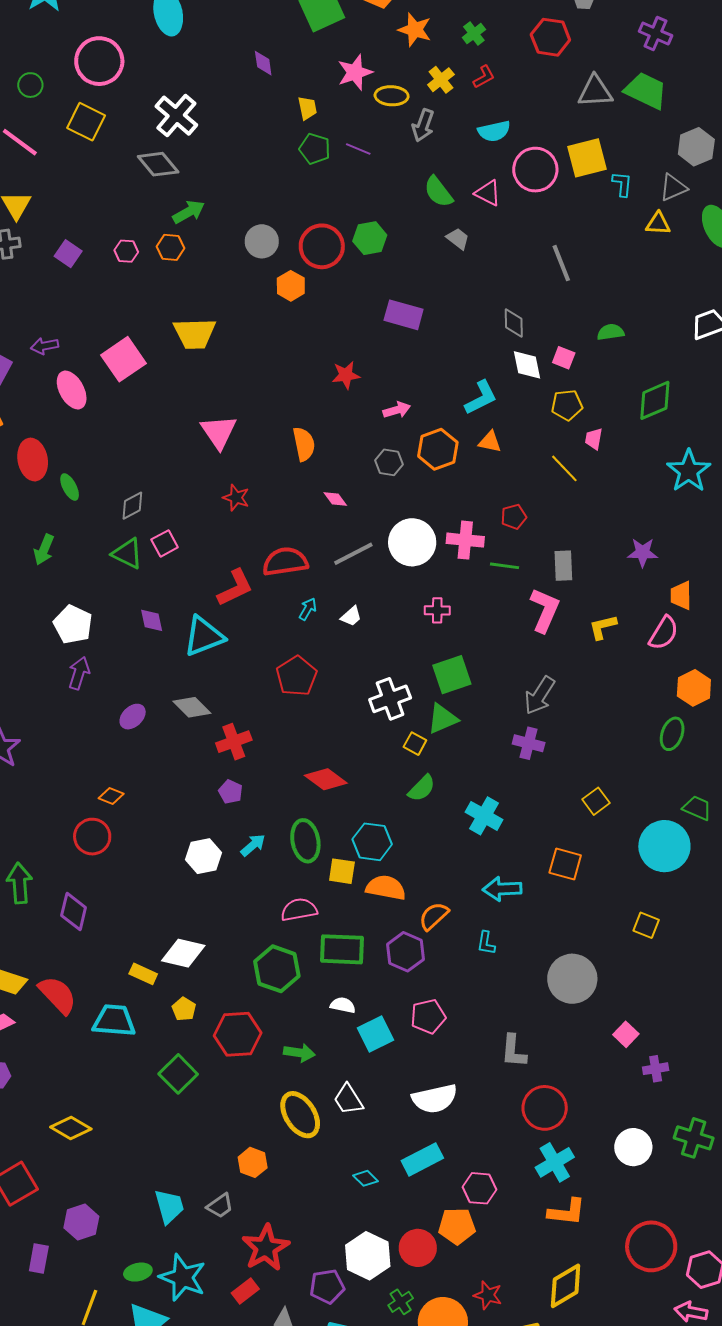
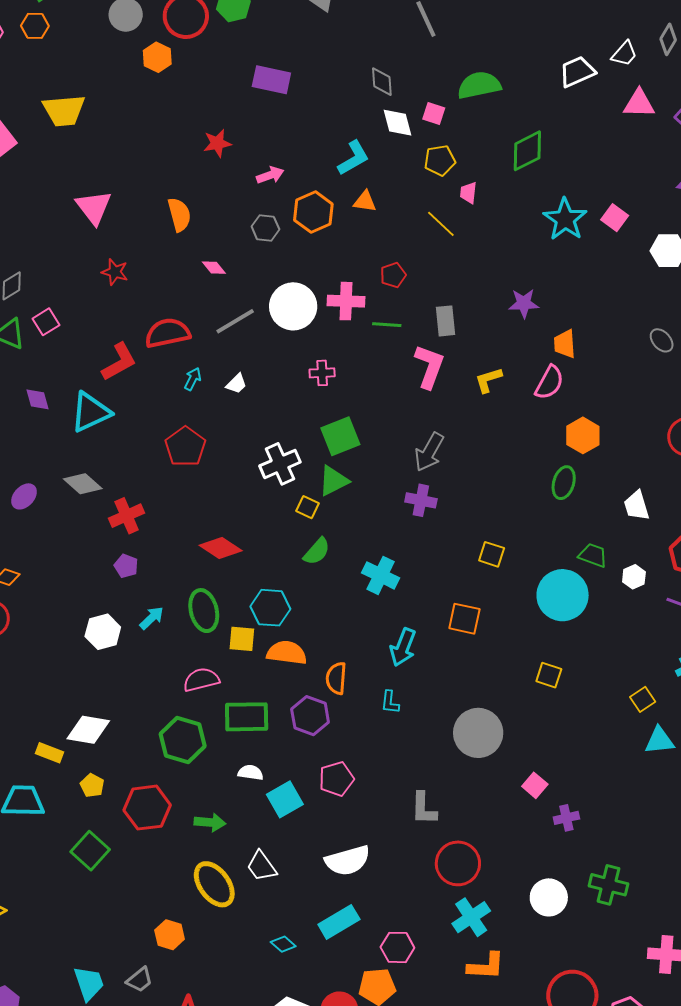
green semicircle: (611, 332) -> (479, 85), size x1.6
yellow square: (596, 801) -> (492, 554), turned -32
cyan arrow: (502, 889) -> (403, 647), turned -63
orange semicircle: (434, 916) -> (336, 678), turned -40

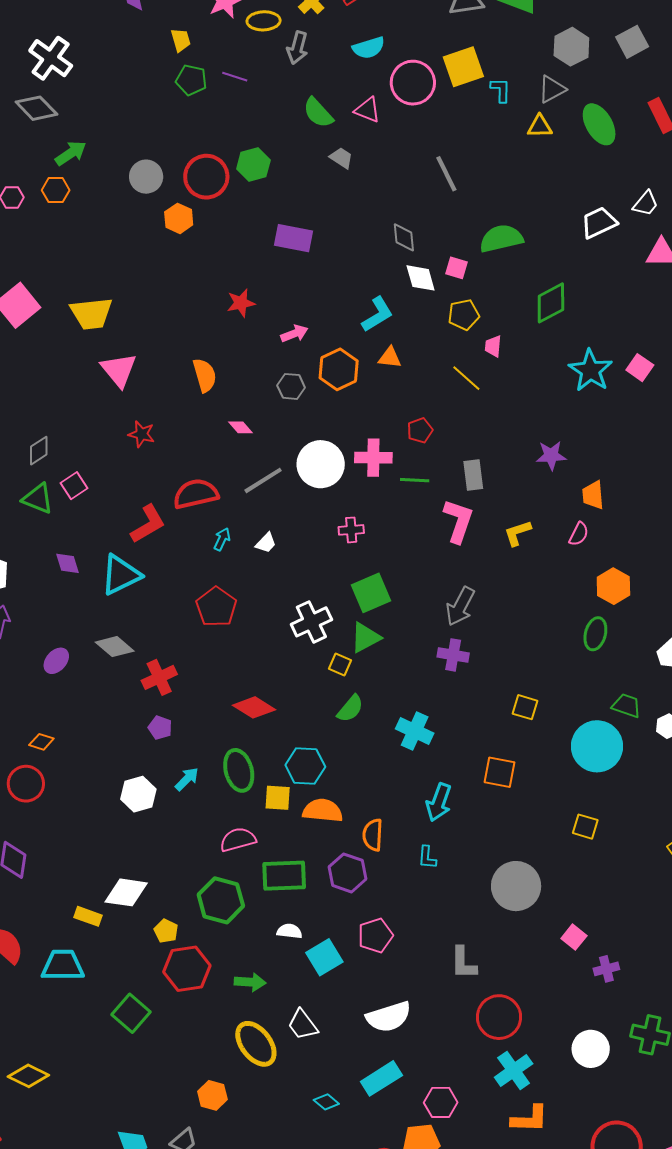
yellow trapezoid: (64, 111) -> (91, 313), moved
pink semicircle: (549, 383) -> (579, 534), size x0.7
yellow pentagon: (92, 786) -> (166, 931), moved

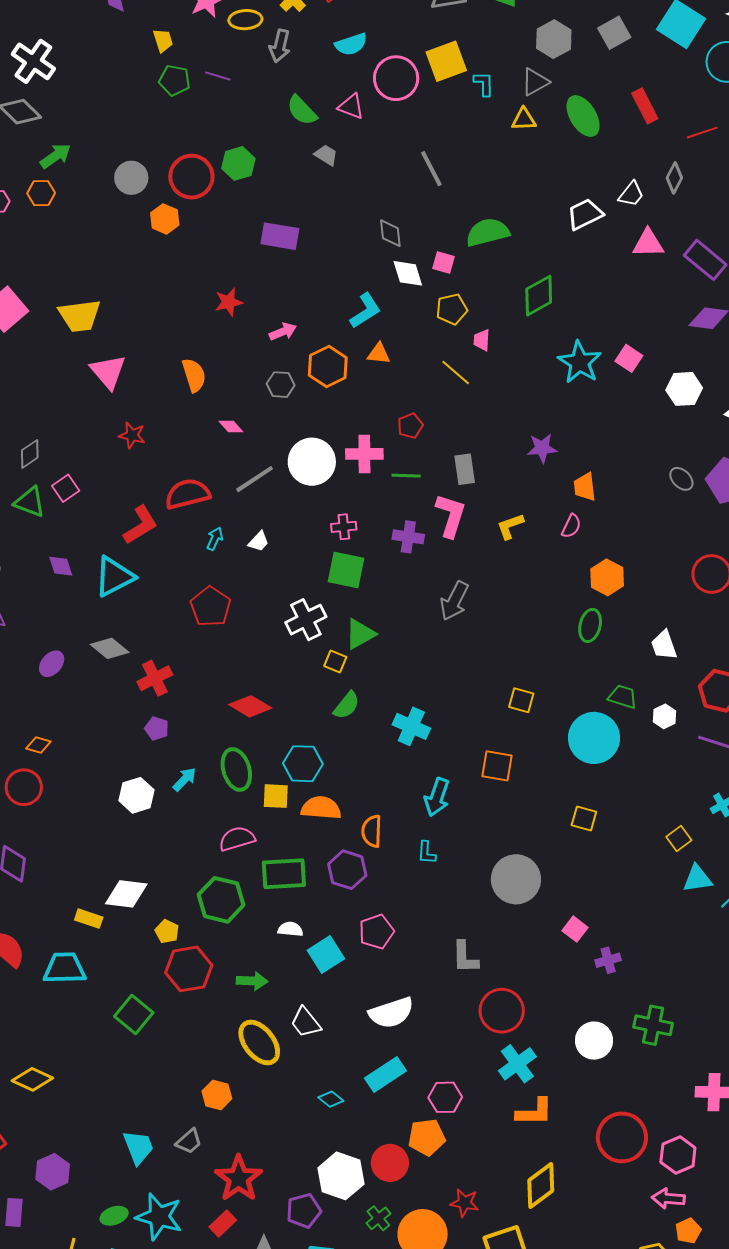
green square: (371, 593) -> (346, 570), moved, turned 36
purple cross: (453, 655) -> (408, 537), moved

